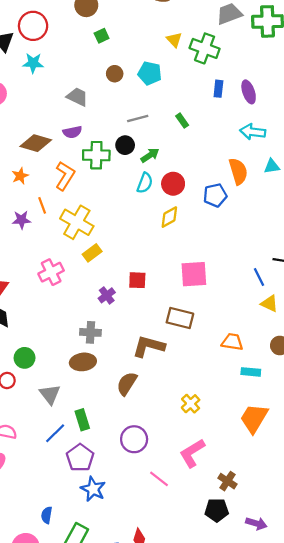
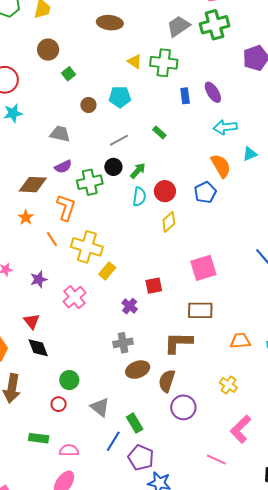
purple star: (21, 220) -> (39, 279), moved
orange trapezoid: (232, 342) -> (240, 341), moved
brown ellipse: (83, 362) -> (138, 370), moved
purple circle: (134, 439) -> (183, 407), moved

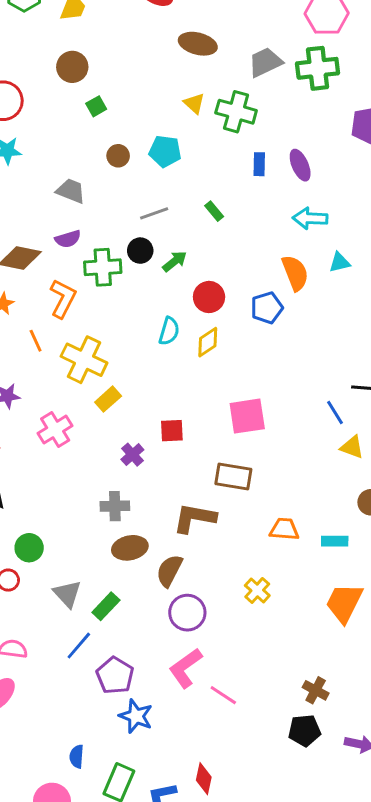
brown ellipse: (110, 23) -> (198, 44), moved
cyan semicircle: (139, 197) -> (169, 331), moved
green rectangle: (135, 423) -> (106, 606), moved, turned 66
pink L-shape: (241, 429) -> (186, 668), moved

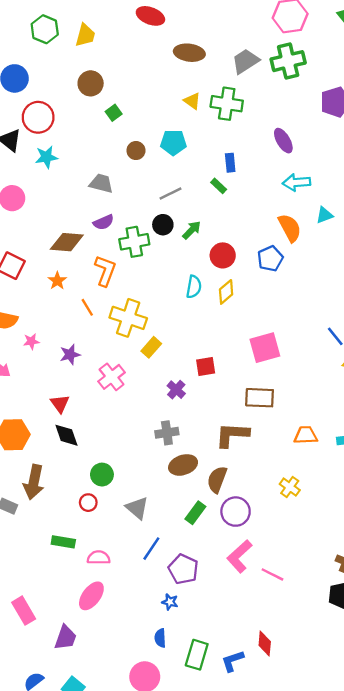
blue rectangle: (259, 164) -> (230, 163), moved
green rectangle: (106, 606) -> (195, 513), moved
blue star: (136, 716) -> (170, 602), moved, size x0.6

